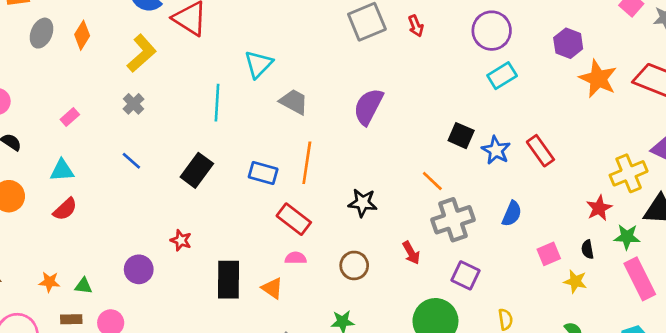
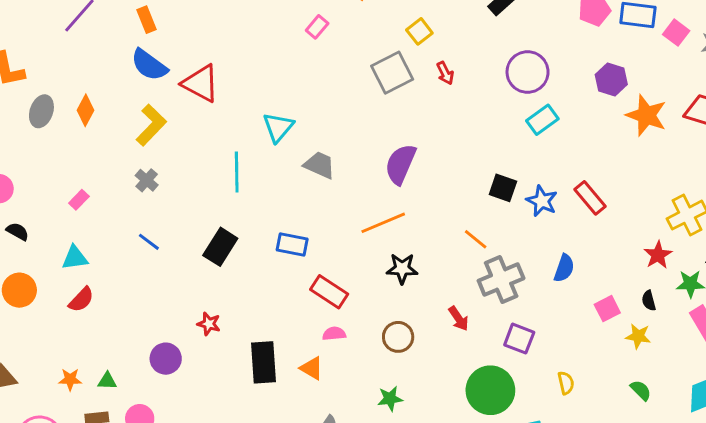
orange line: (307, 163) -> (383, 223), moved, turned 63

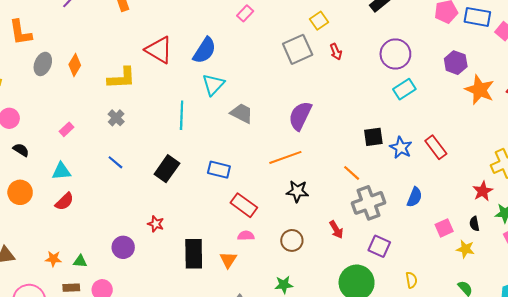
blue semicircle: (149, 65) -> (204, 50), moved, turned -96
yellow L-shape: (151, 125) -> (122, 78), turned 40
black square: (503, 188) -> (373, 137), turned -30
orange triangle: (312, 368) -> (228, 260), turned 30

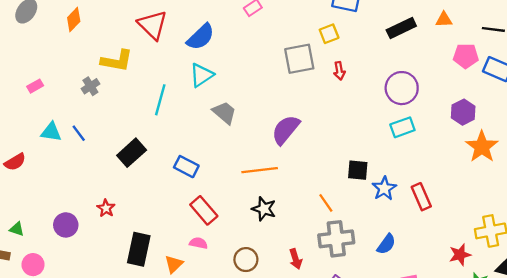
orange diamond: (75, 65) -> (74, 19), moved
yellow L-shape: (122, 78) -> (117, 61), moved
cyan triangle: (61, 171) -> (51, 132), moved

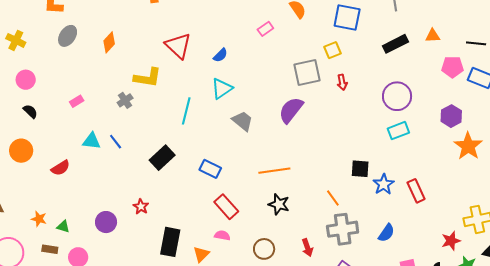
blue semicircle: (201, 37) -> (220, 55), size x0.6
purple semicircle: (286, 130) -> (291, 110), moved

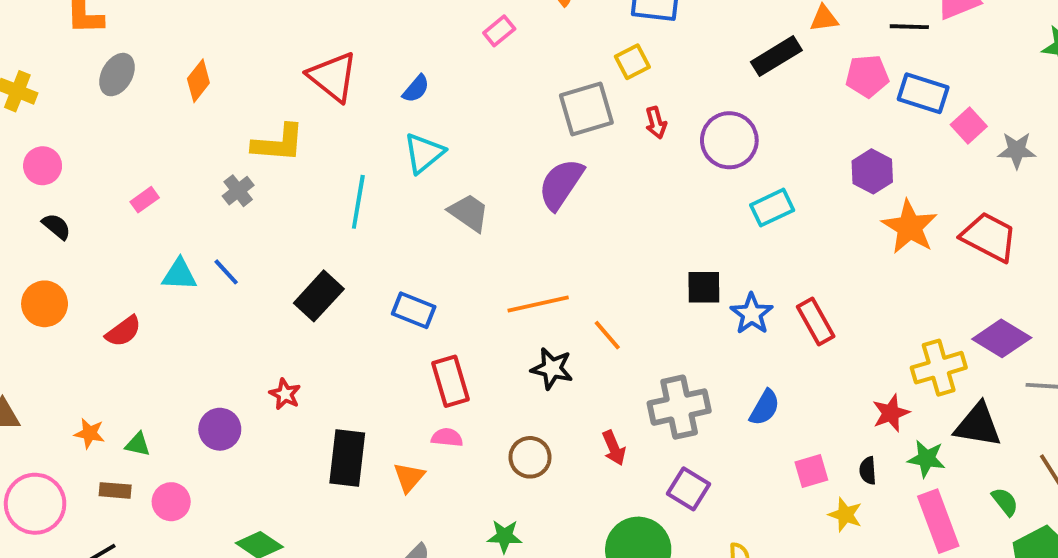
black rectangle: (396, 44) -> (776, 56), moved
purple circle: (397, 96) -> (729, 140), moved
orange line: (333, 198) -> (607, 335), moved
red rectangle: (226, 207) -> (451, 381), turned 30

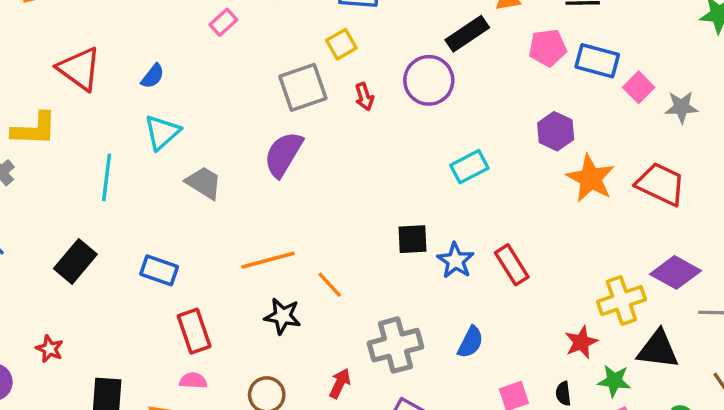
purple circle: (729, 140) -> (429, 80), moved
red arrow: (614, 448) -> (340, 383), turned -128

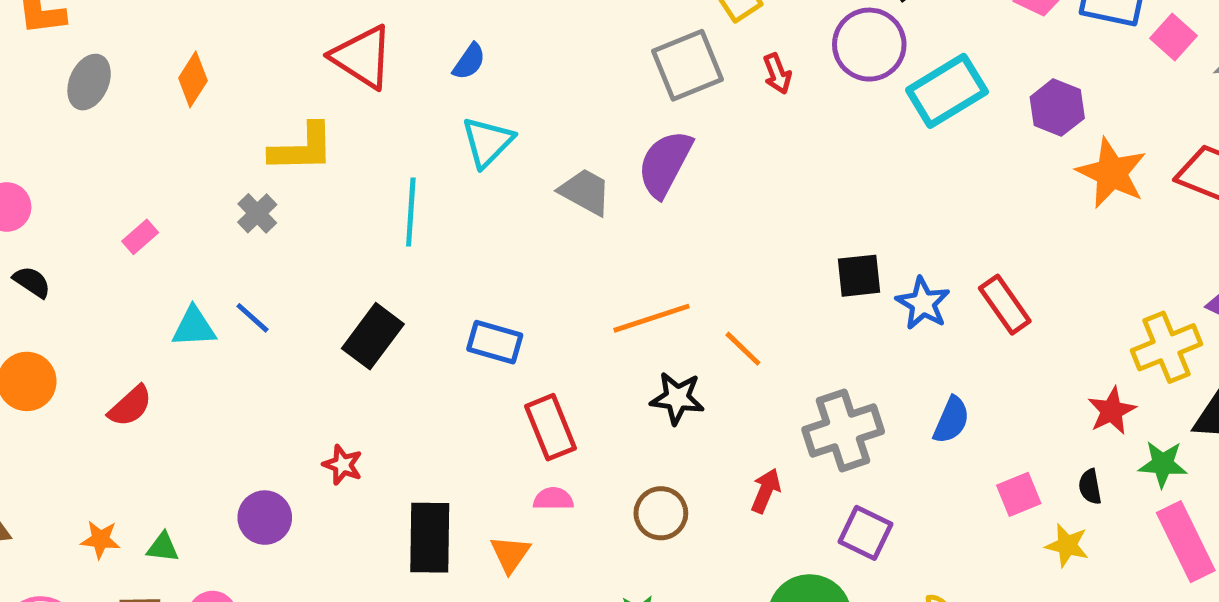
cyan rectangle: (469, 167) -> (947, 91), moved, size x1.4
gray trapezoid: (204, 183) -> (585, 192), moved

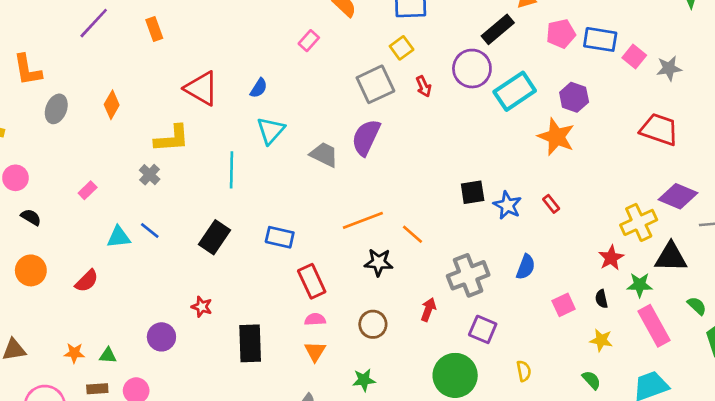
orange star: (1112, 173) -> (556, 137), moved
red rectangle: (1005, 305) -> (551, 204), size x0.6
yellow star: (1067, 545) -> (601, 340), moved
orange triangle: (510, 554) -> (315, 351), moved

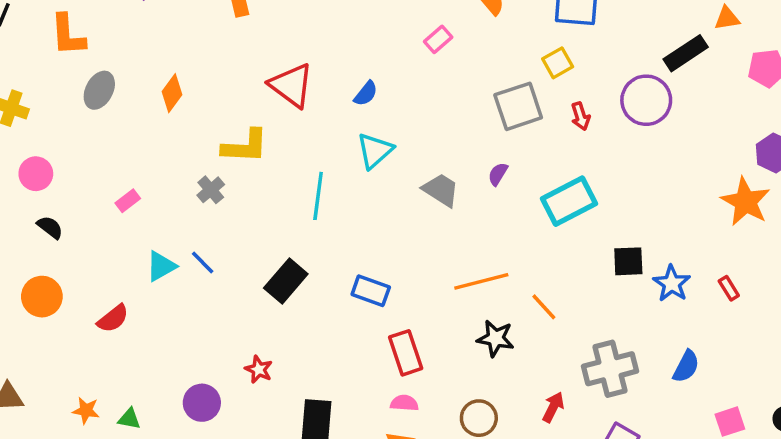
cyan rectangle: (515, 91) -> (569, 201), moved
purple semicircle: (366, 137) -> (498, 174), size x0.5
cyan triangle: (119, 237) -> (161, 266), turned -30

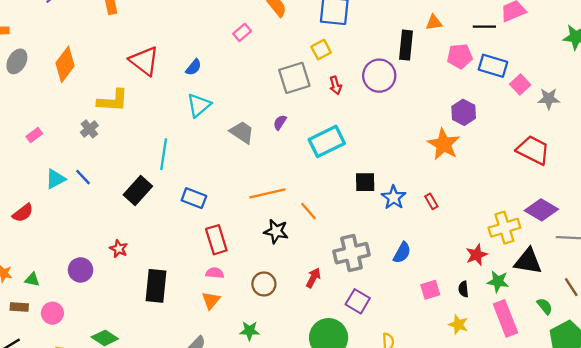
black rectangle: (686, 53) -> (406, 45), turned -52
orange diamond: (172, 93) -> (65, 64), size x1.4
cyan line: (318, 196) -> (164, 154), moved

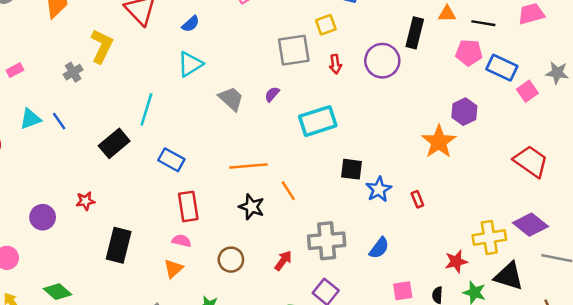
black line: (484, 27) -> (483, 23), moved
gray star: (549, 99) -> (557, 73), moved
yellow L-shape: (113, 101) -> (102, 46), turned -76
red star: (119, 249) -> (85, 201), turned 30

